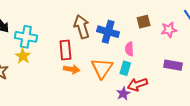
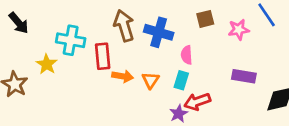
cyan cross: (26, 37) -> (71, 40), moved
orange triangle: (102, 68) -> (151, 80), size x0.6
orange arrow: (72, 69) -> (123, 76), moved

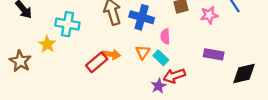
red rectangle: (103, 56) -> (97, 62), moved, turned 55
orange triangle: (151, 80) -> (143, 52), moved
cyan rectangle: (181, 80) -> (161, 58), turned -64

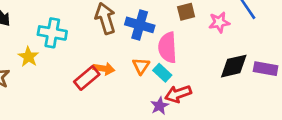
pink semicircle: (165, 36) -> (168, 47), size x1.6
purple rectangle: (214, 54) -> (266, 69), moved
black diamond: (244, 74) -> (234, 66), moved

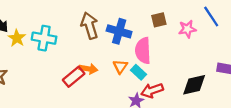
yellow star: (28, 57) -> (17, 38), moved
black diamond: (234, 66) -> (194, 85), moved

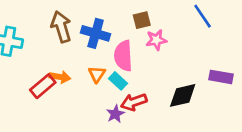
pink star: (187, 29) -> (156, 40), moved

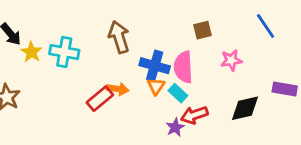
blue cross: (96, 33) -> (155, 66), moved
pink star: (156, 40) -> (231, 60), moved

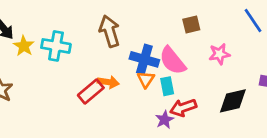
pink semicircle: (183, 67) -> (173, 61), turned -36
cyan rectangle: (178, 93) -> (167, 86), turned 36

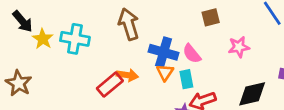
pink semicircle: (173, 61) -> (192, 54), size x0.7

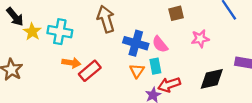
orange triangle: (165, 72) -> (137, 71), moved
orange arrow: (127, 75) -> (71, 63), moved

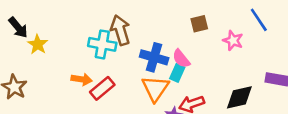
cyan cross: (60, 32) -> (102, 44), moved
pink star: (200, 39) -> (233, 41), moved, turned 30
cyan rectangle: (155, 66) -> (177, 73), moved, turned 35
orange triangle: (137, 71) -> (155, 88), size x1.6

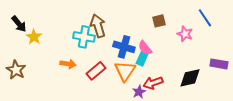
red rectangle: (102, 88) -> (96, 71), moved

